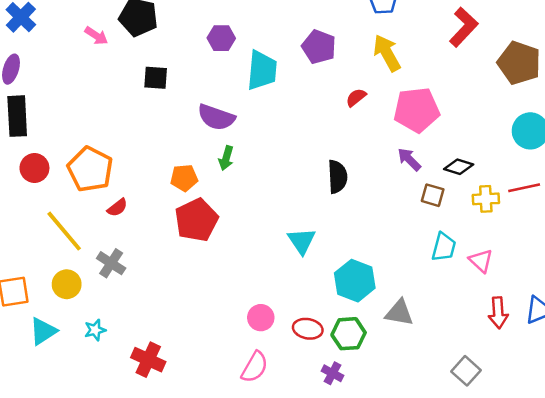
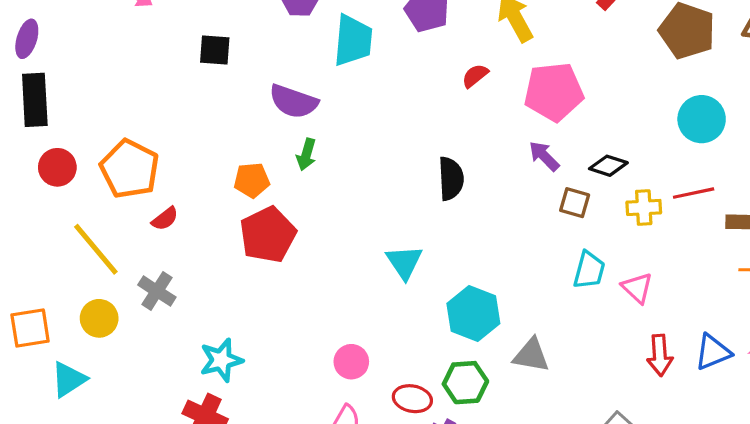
red ellipse: (308, 329) -> (412, 399), moved
cyan star: (95, 330) -> (221, 360), moved, size x1.5

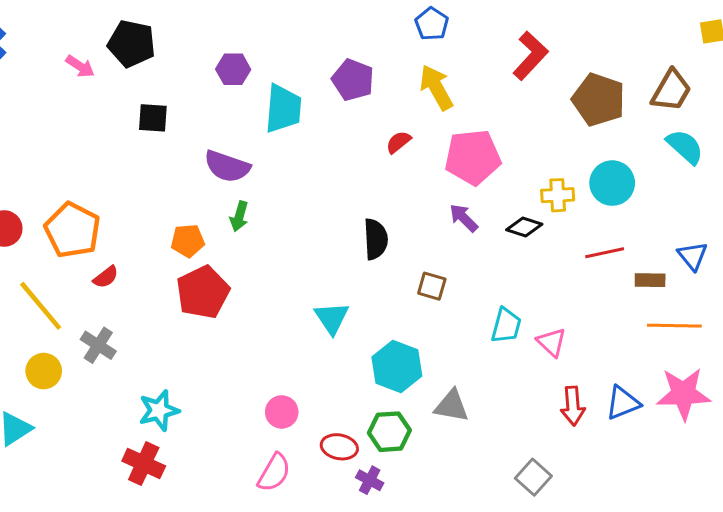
brown square: (575, 203) -> (432, 286), moved
yellow cross: (644, 207) -> (558, 195), moved

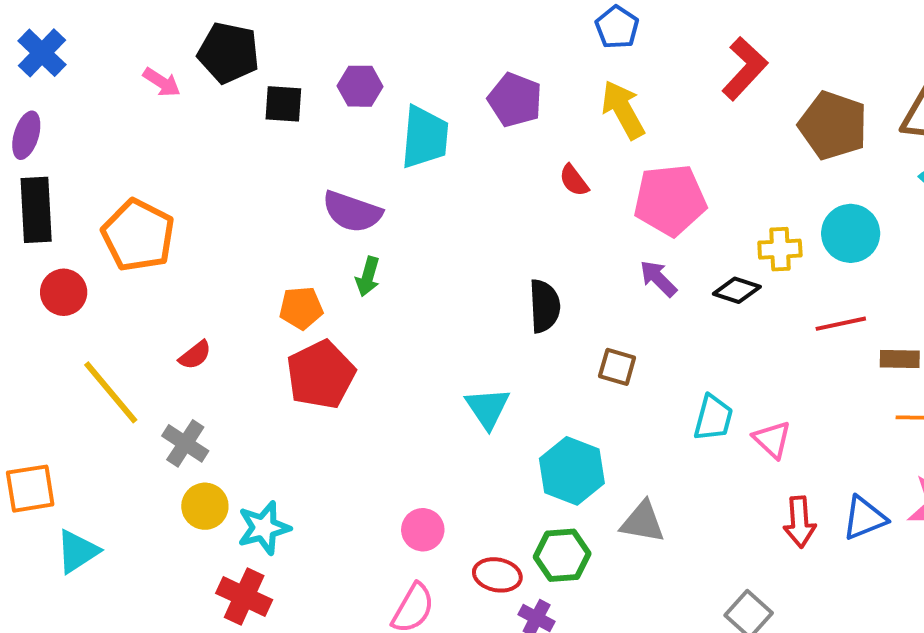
black square: (153, 118) -> (283, 104), moved
red semicircle: (398, 142) -> (574, 180), turned -88
orange pentagon: (72, 230) -> (138, 235), moved
yellow circle: (44, 371) -> (205, 506), moved

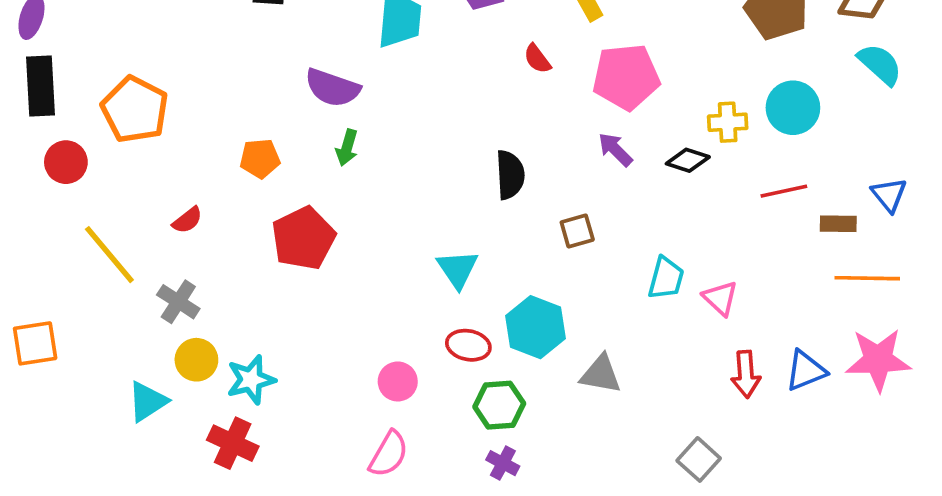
orange pentagon: (301, 308) -> (260, 158), moved
brown square: (617, 367) -> (577, 231), turned -32
cyan triangle: (77, 551) -> (147, 401), moved
green hexagon: (562, 555) -> (499, 405), moved
red ellipse: (497, 575) -> (468, 345), moved

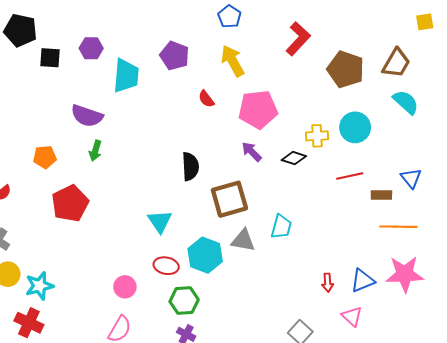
brown square: (577, 231) -> (229, 199), size x1.8
pink triangle: (720, 298) -> (352, 316), moved
gray triangle: (601, 374) -> (243, 240), moved
red arrow: (746, 374) -> (328, 283), size x0.7

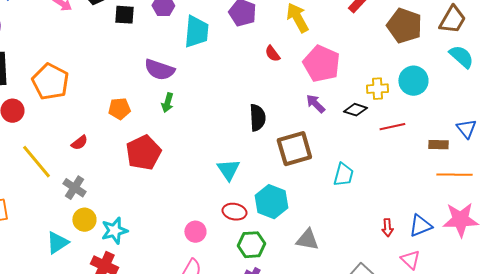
pink pentagon: (258, 109) -> (321, 64), turned 30
red line: (350, 176) -> (392, 127), moved
gray triangle: (243, 240) -> (307, 240), moved

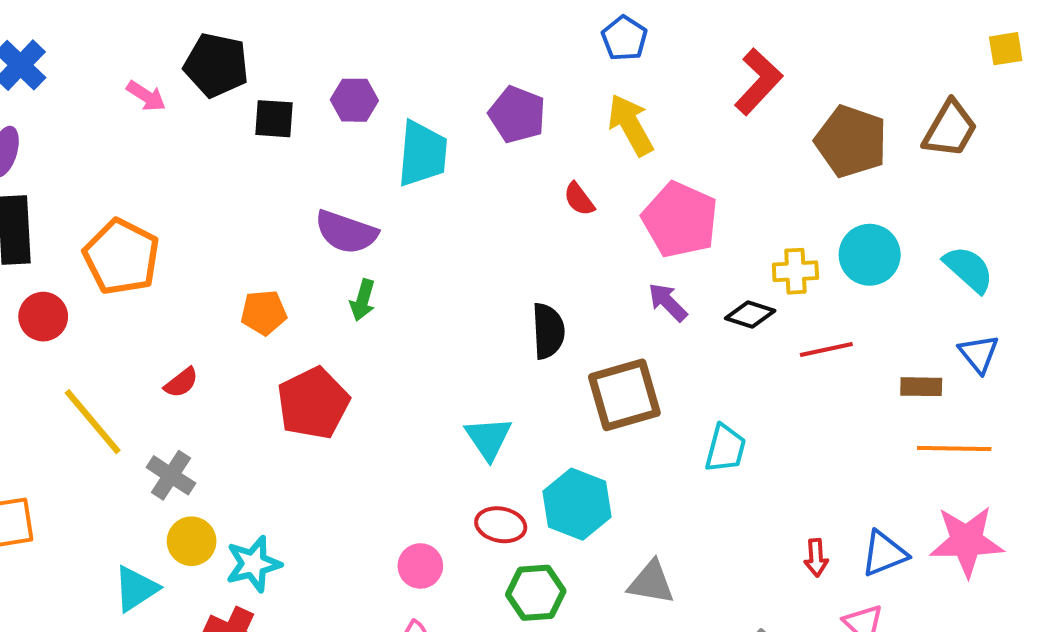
cyan semicircle: (461, 57) -> (969, 269), moved

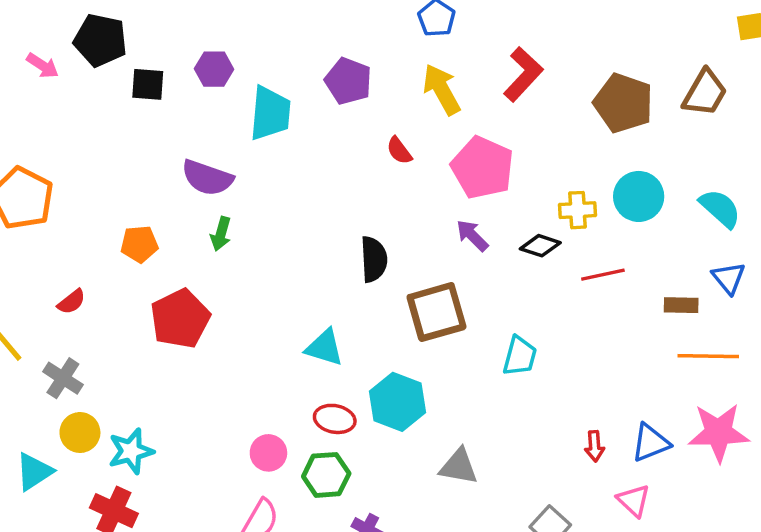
red L-shape: (758, 82) -> (523, 74), moved
cyan triangle: (488, 438) -> (324, 348), turned -39
green hexagon: (536, 593) -> (326, 475), moved

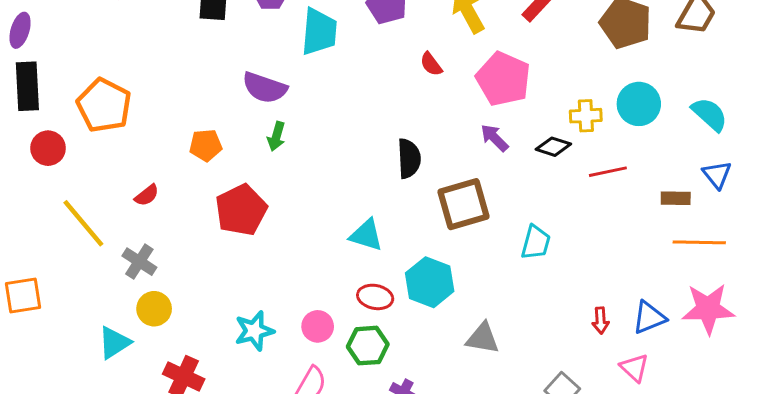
cyan star: (131, 451) -> (254, 331), moved

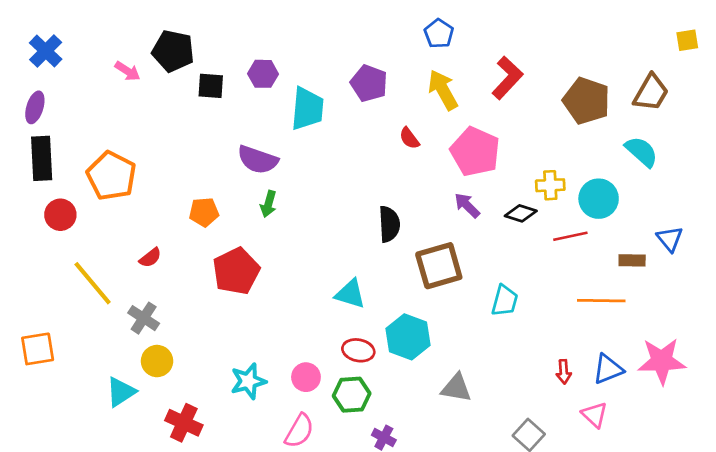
cyan circle: (639, 104) -> (599, 199), moved
cyan semicircle: (710, 114) -> (642, 152), moved
orange line: (699, 242) -> (601, 301), moved

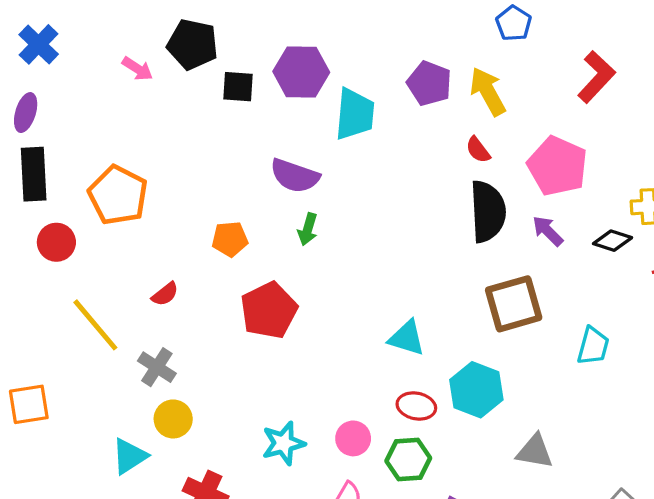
purple hexagon: (263, 74) -> (301, 72), size x1.5
yellow arrow: (443, 90) -> (488, 91), moved
black semicircle: (389, 224) -> (488, 211), moved, size x1.4

